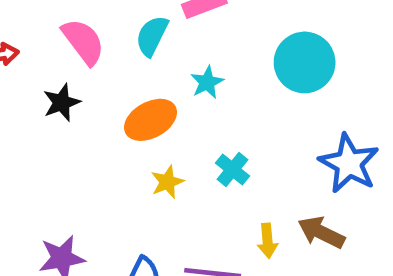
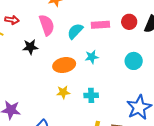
cyan circle: (305, 62) -> (134, 61), size x0.7
cyan cross: (232, 169) -> (91, 95), turned 32

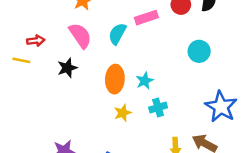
cyan star: (92, 57) -> (145, 81), moved
orange ellipse: (64, 65) -> (115, 79), turned -60

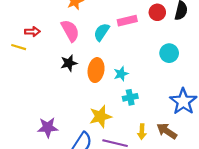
black star: (67, 68) -> (69, 63), moved
yellow star: (123, 113) -> (100, 116), moved, size x1.5

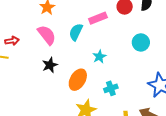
orange ellipse: (96, 70) -> (78, 80), moved, turned 30
cyan star: (121, 74) -> (99, 57), moved

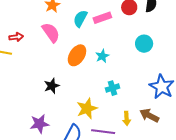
cyan semicircle: (76, 32) -> (80, 19), moved
black star: (50, 65) -> (52, 86), moved
orange ellipse: (78, 80) -> (77, 55), moved

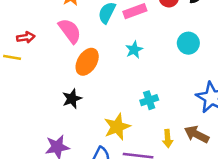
orange ellipse: (77, 55) -> (87, 62), moved
cyan star: (102, 56) -> (134, 50), moved

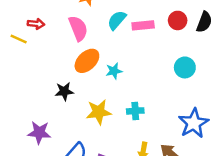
cyan star: (134, 50) -> (114, 71), moved
yellow star: (117, 127) -> (99, 112), moved

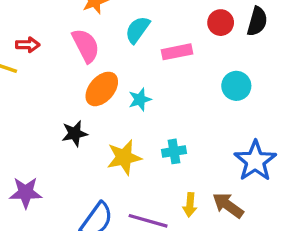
pink rectangle: (143, 25) -> (177, 52), moved
purple star: (39, 133) -> (26, 193), moved

